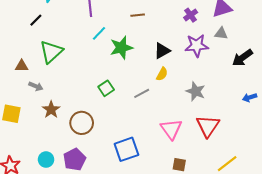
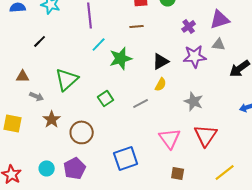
black line: (36, 20) -> (40, 41), moved
green triangle: (51, 52) -> (67, 79), moved

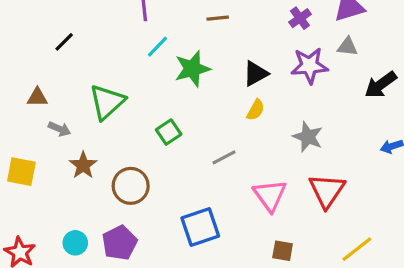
gray line: (141, 103) -> (224, 157), moved

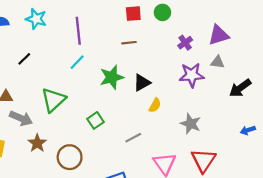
cyan line: (158, 47) -> (77, 62), moved
black triangle: (256, 74) -> (142, 83), moved
gray arrow: (59, 129) -> (21, 118), size x1.5

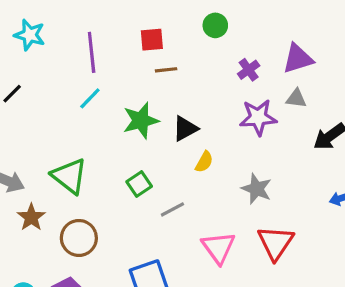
red square: (133, 14) -> (152, 40), moved
green triangle: (53, 100) -> (69, 176), moved, turned -40
green square: (96, 120) -> (139, 184), moved

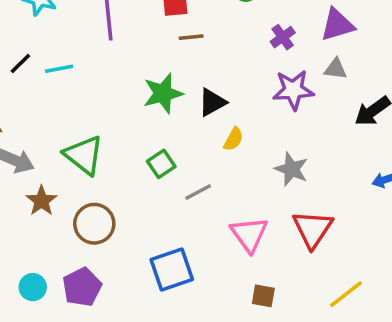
cyan line: (90, 98) -> (59, 69), moved, turned 35

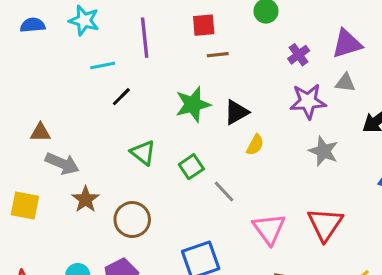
black line: (20, 64) -> (121, 97), moved
cyan line: (59, 69) -> (103, 66), moved
green triangle: (84, 155) -> (143, 153), moved, size x0.7
gray star: (291, 169) -> (323, 151), moved
gray line: (198, 192) -> (224, 192), turned 75

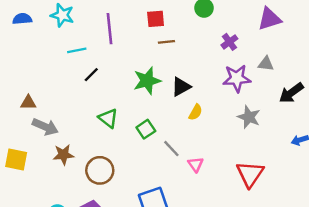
purple triangle: (347, 44) -> (269, 19), moved
brown star: (86, 199) -> (63, 155), turned 30
pink triangle: (269, 229) -> (196, 164), moved, size x0.6

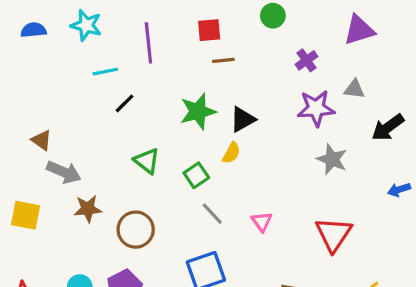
brown triangle: (28, 103) -> (41, 140), turned 35
yellow semicircle: (196, 112) -> (231, 153), moved
gray line: (171, 149) -> (212, 214), moved

